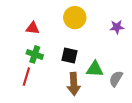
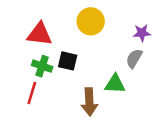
red triangle: (33, 28) -> (40, 34), size x1.5
black square: (70, 56) -> (68, 61), moved
gray semicircle: (116, 79) -> (134, 58), moved

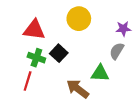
black square: (68, 61) -> (59, 53), turned 30
brown arrow: (89, 102) -> (78, 89), turned 130

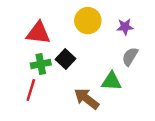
purple star: (123, 29) -> (125, 27), moved
green cross: (36, 58) -> (41, 64), turned -30

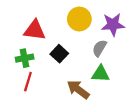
purple star: (125, 27) -> (113, 25), size x1.5
gray semicircle: (130, 57) -> (99, 48), moved
green cross: (41, 64) -> (25, 58), moved

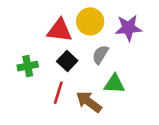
red triangle: (35, 30) -> (60, 30), moved
gray semicircle: (99, 48) -> (100, 55), moved
red line: (28, 82) -> (58, 93), moved

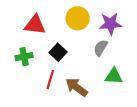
red triangle: (60, 30) -> (35, 25), moved
gray semicircle: (100, 55) -> (101, 48), moved
green triangle: (114, 84) -> (114, 76), moved

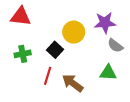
yellow circle: (78, 18) -> (74, 32), moved
red triangle: (35, 25) -> (21, 16), moved
gray semicircle: (101, 48) -> (115, 46), moved, turned -84

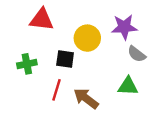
red triangle: (21, 16) -> (42, 20), moved
black square: (55, 50) -> (65, 59), turned -35

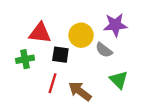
red triangle: (42, 20) -> (40, 33), moved
gray semicircle: (137, 54) -> (104, 50), moved
green triangle: (128, 86) -> (119, 80), turned 42

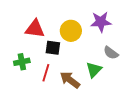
gray semicircle: (104, 50) -> (111, 53), moved
green cross: (25, 59) -> (22, 62), moved
green triangle: (119, 80) -> (94, 70), moved, turned 30

